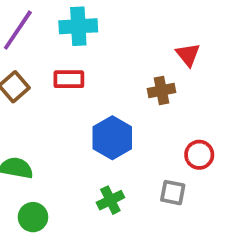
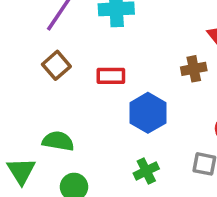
red rectangle: (69, 79) -> (111, 76), moved

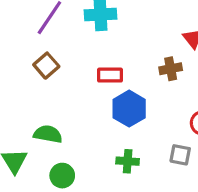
red rectangle: (111, 76) -> (110, 75), moved
green cross: (146, 171) -> (128, 161), turned 30

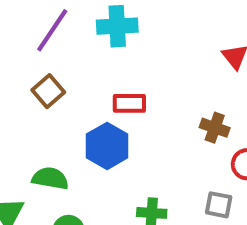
brown cross: (171, 69) -> (215, 128), moved, turned 30
blue hexagon: (129, 109) -> (107, 146), moved

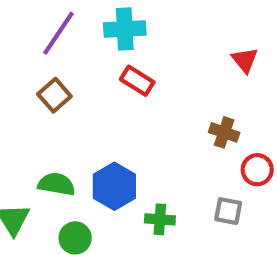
red rectangle: (129, 103) -> (137, 81), moved, turned 32
blue hexagon: (107, 146) -> (114, 186), moved

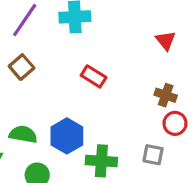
red rectangle: (137, 81) -> (94, 76), moved
brown cross: (224, 132) -> (166, 95), moved
green cross: (160, 219) -> (101, 161), size x1.4

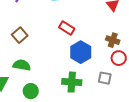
brown square: (22, 67) -> (20, 35), moved
blue hexagon: (67, 136) -> (81, 52), moved

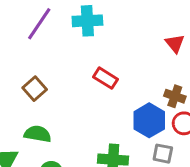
blue hexagon: (81, 52) -> (149, 120), moved

